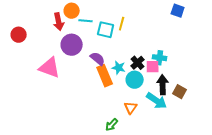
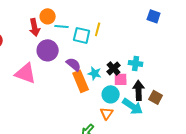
pink square: (153, 67) -> (121, 79), moved
cyan circle: (135, 80) -> (111, 94), moved

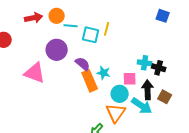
red arrow: (35, 27) -> (34, 18), moved, turned -90
black cross: (114, 68) -> (159, 68), moved, turned -32
orange triangle: (107, 113) -> (116, 113), size x1.5

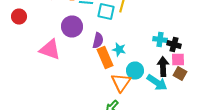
purple semicircle: (83, 64) -> (98, 40), turned 63
pink square: (130, 79) -> (178, 60), moved
orange triangle: (116, 113) -> (121, 82), moved

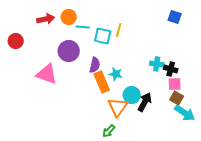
black arrow: (163, 66) -> (145, 102), moved, turned 30
cyan arrow: (157, 82) -> (185, 113), moved

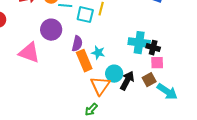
cyan cross: (157, 64) -> (139, 43), size x1.5
brown square: (177, 98) -> (149, 80), moved, turned 32

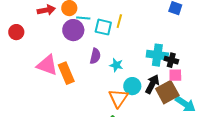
purple circle: (51, 30) -> (73, 30), moved
orange rectangle: (84, 61) -> (66, 73), moved
brown square: (149, 80) -> (167, 92), size x1.6
black arrow: (127, 81) -> (152, 84), moved

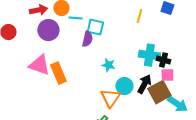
yellow line: (119, 21) -> (139, 16), moved
purple circle: (73, 30) -> (48, 30), moved
purple semicircle: (95, 56) -> (87, 39), moved

